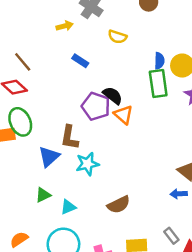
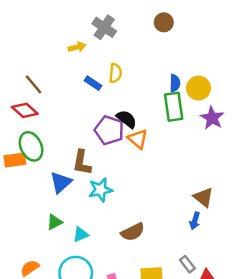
yellow semicircle: (117, 37) -> (115, 73), moved, turned -102
blue arrow: (179, 194) -> (195, 221), turned -70

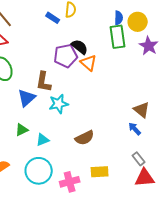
purple pentagon: (109, 130) -> (66, 56), turned -30
blue arrow: (195, 221) -> (135, 129), turned 120
gray rectangle: (187, 264) -> (139, 159), moved

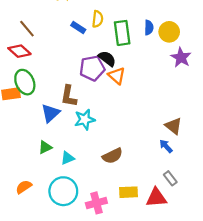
green rectangle: (118, 37) -> (122, 33), moved
red triangle: (145, 178) -> (156, 198), moved

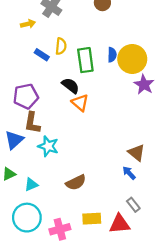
yellow circle: (169, 32) -> (132, 59), size x1.4
purple pentagon: (92, 68) -> (26, 96), moved
cyan star: (85, 120) -> (48, 146), turned 30

